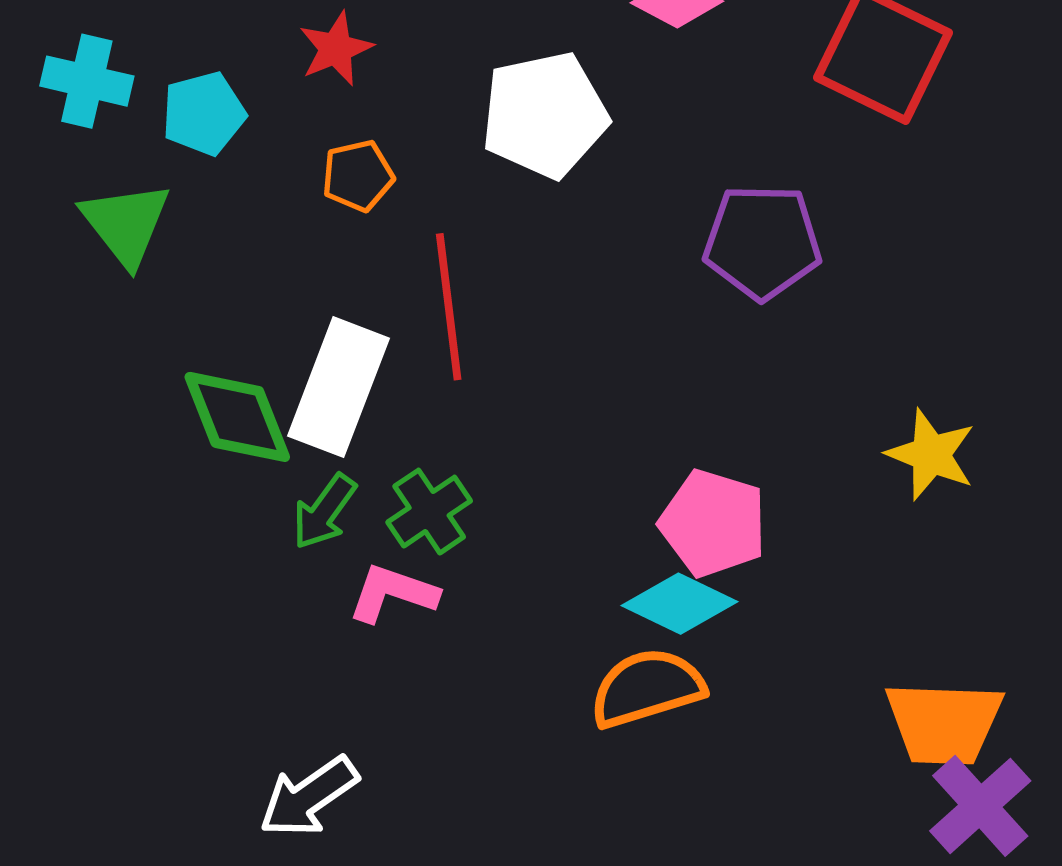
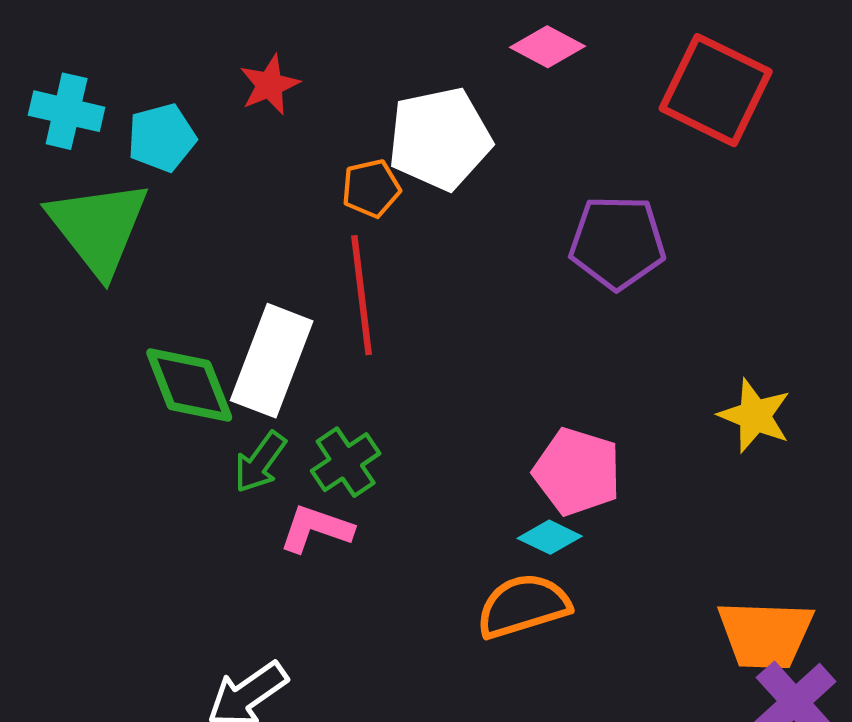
orange pentagon: (358, 176) -> (371, 188), moved
green triangle: (126, 224) -> (98, 227), size x1.4
cyan diamond: (679, 604) -> (550, 537), size x0.7

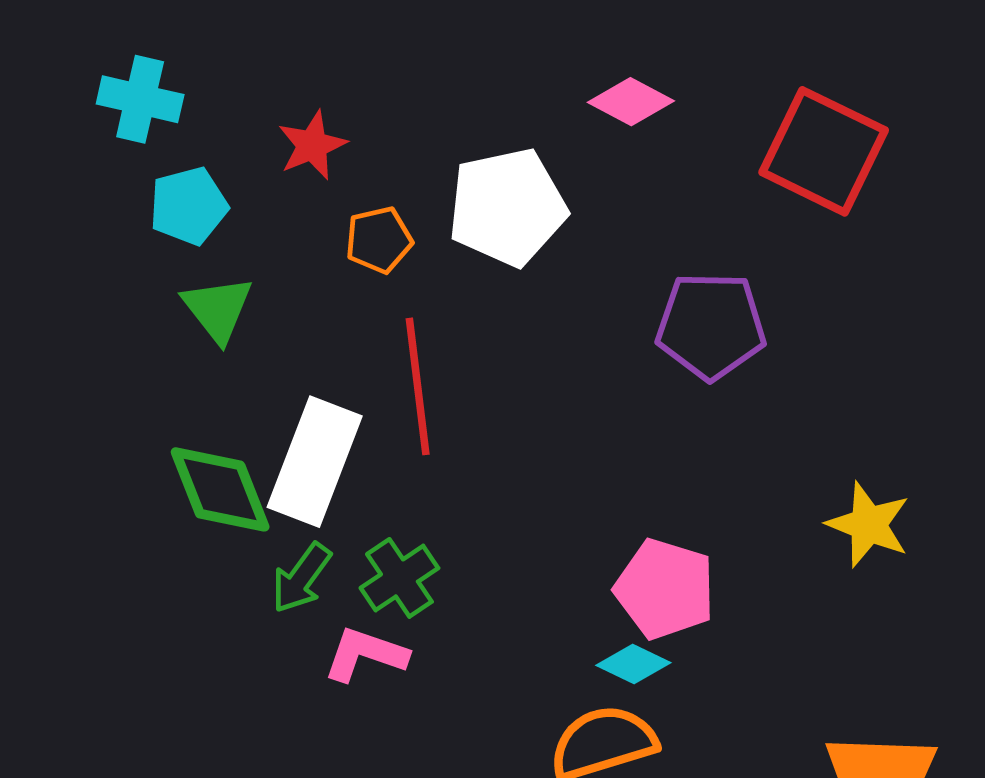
cyan cross: (67, 111) -> (140, 99), moved
orange pentagon: (371, 188) -> (379, 240), moved
green triangle: (98, 227) -> (218, 309), moved, size x0.6

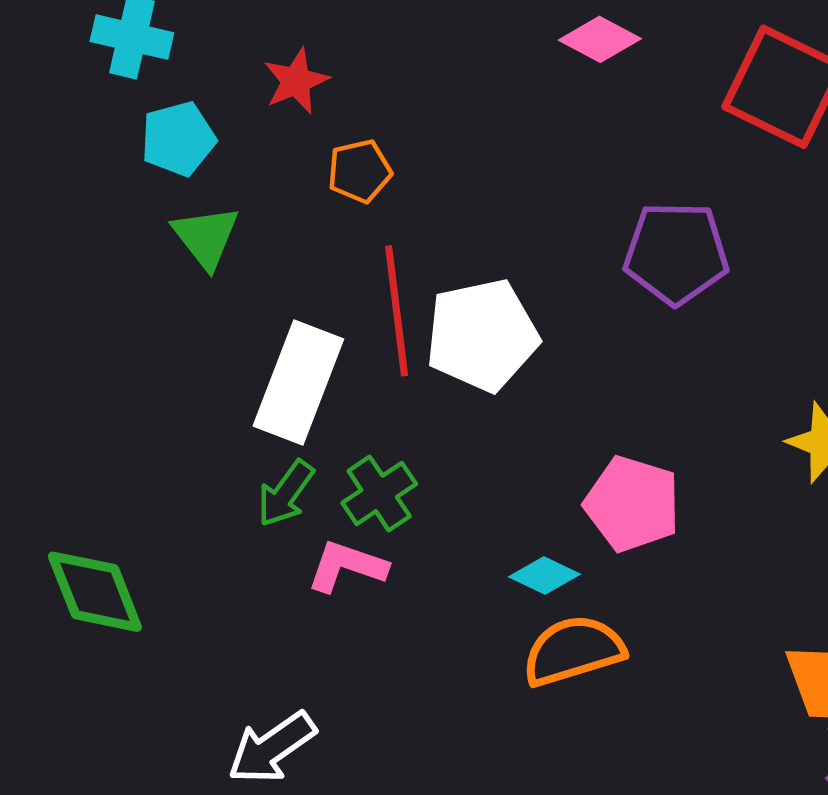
white pentagon: (507, 207) -> (482, 335), moved
green diamond: (220, 489) -> (95, 592), moved
cyan diamond: (633, 664) -> (544, 575), moved

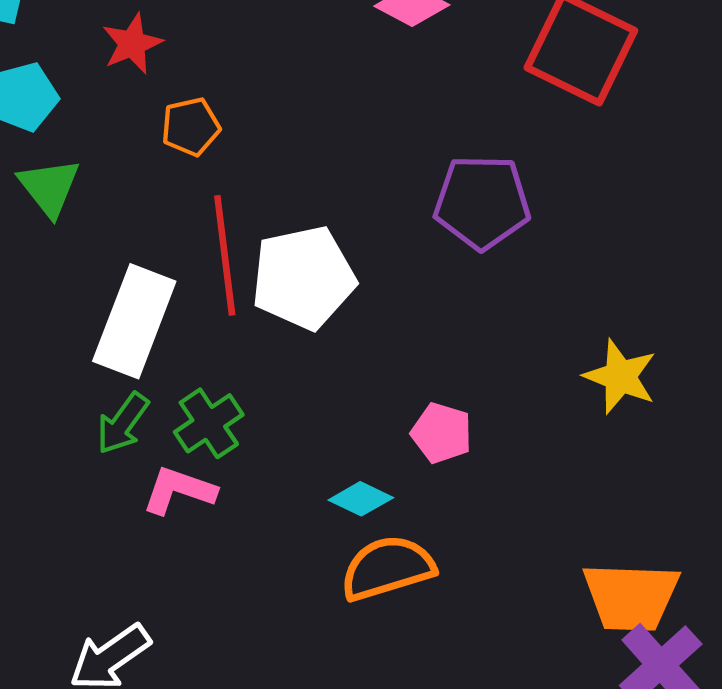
pink pentagon: (632, 504) -> (442, 433), size x0.7

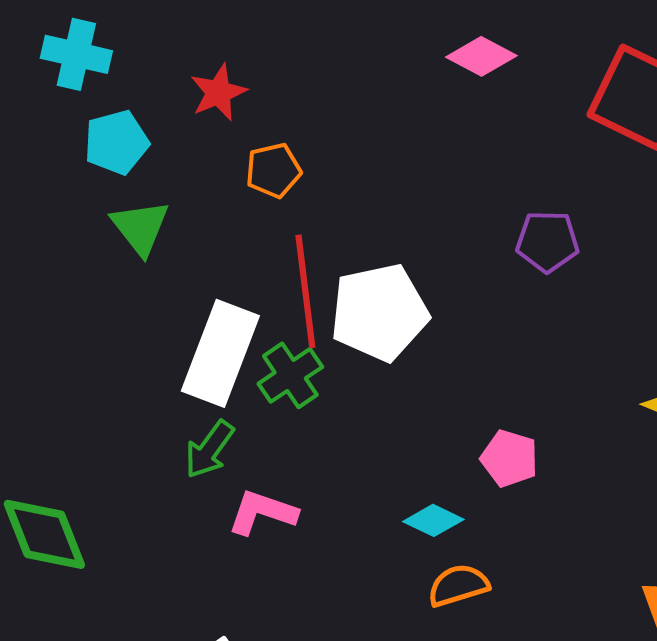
purple pentagon: (482, 202) -> (547, 241), size x0.7
green cross: (209, 423) -> (290, 375), moved
orange semicircle: (387, 568) -> (458, 585), size x0.7

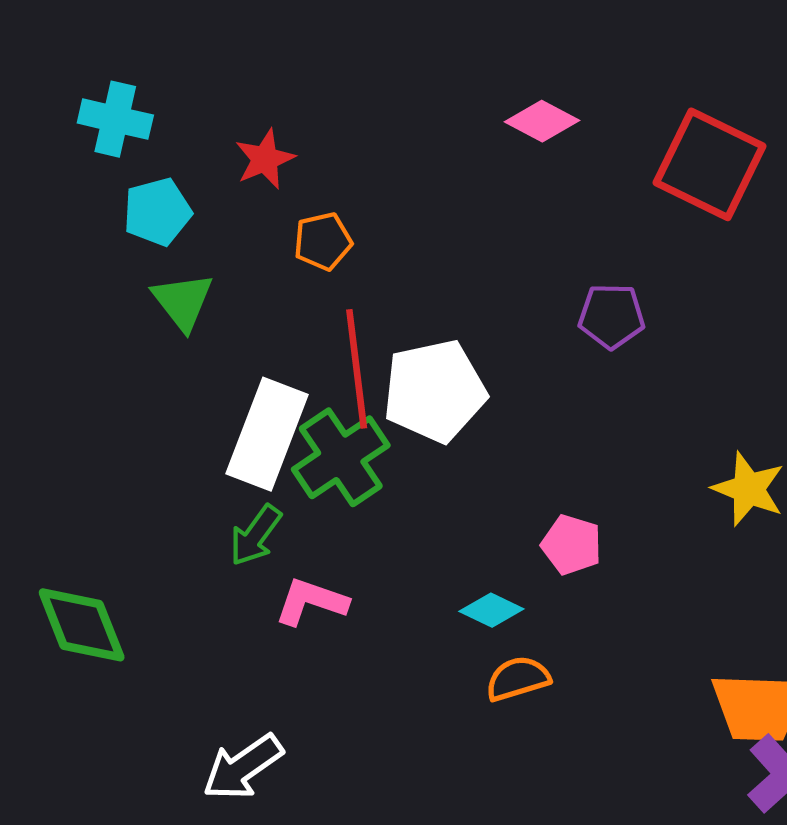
green cross: (290, 375) -> (341, 457), size x1.4

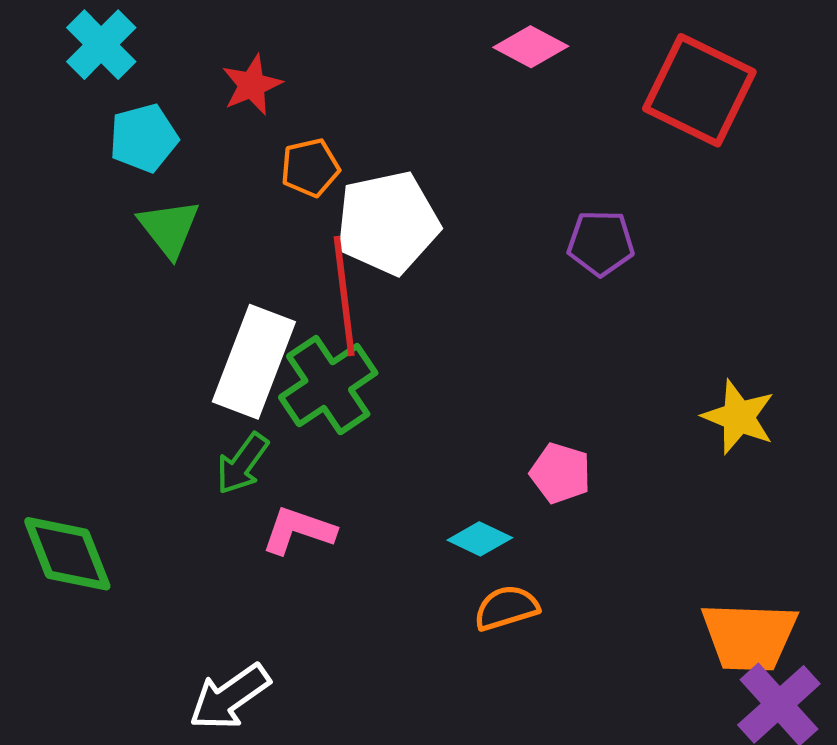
cyan cross: (115, 119) -> (101, 45), turned 32
white pentagon: (435, 391) -> (388, 223), moved

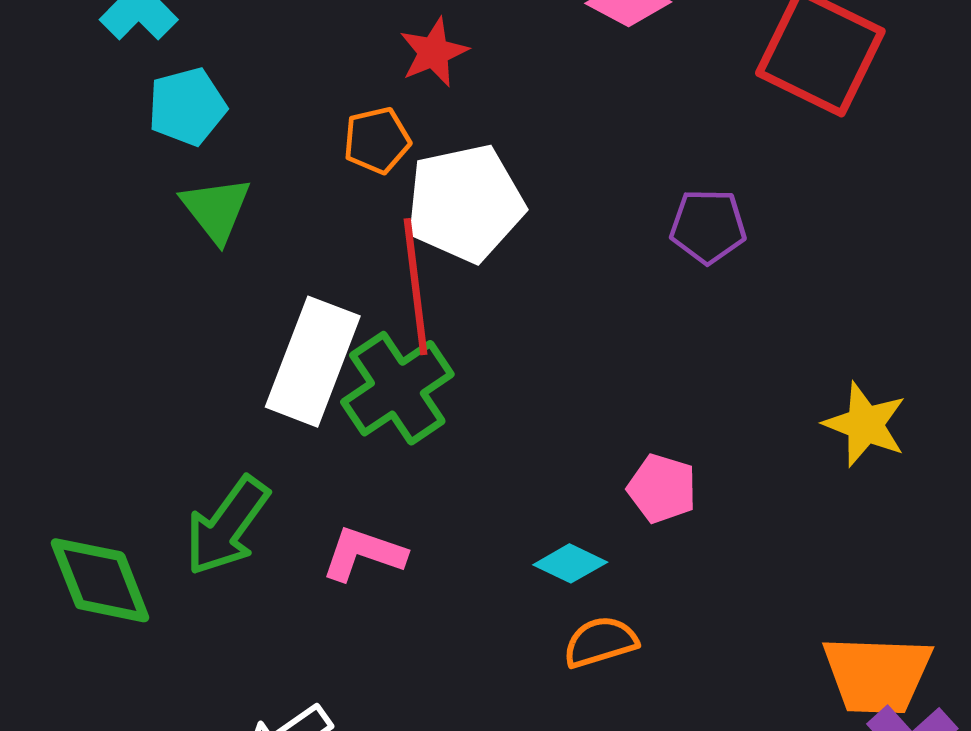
red star: (252, 85) -> (434, 52), moved
green arrow: (242, 464) -> (227, 526), moved, size x1.4

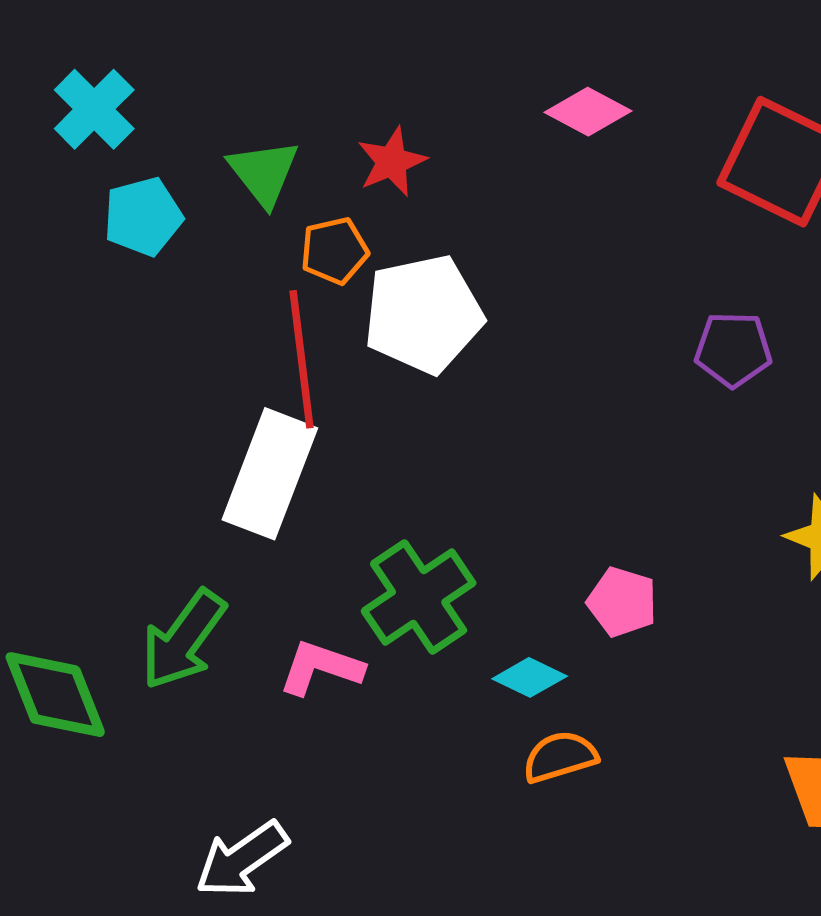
green triangle: (216, 209) -> (264, 173), moved
purple pentagon: (708, 226) -> (733, 349), moved
red line: (415, 287) -> (301, 359), moved
green cross: (397, 388) -> (419, 597), moved

